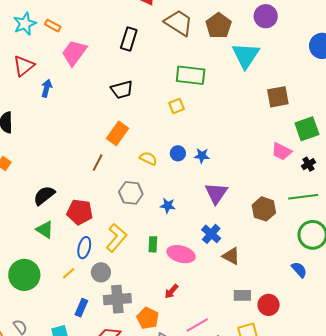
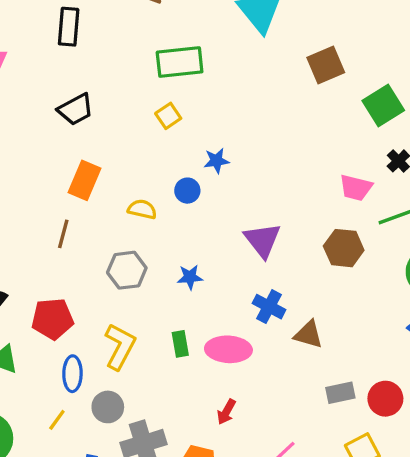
pink trapezoid: (282, 151) -> (356, 188), moved
blue star: (202, 156) -> (216, 161), moved

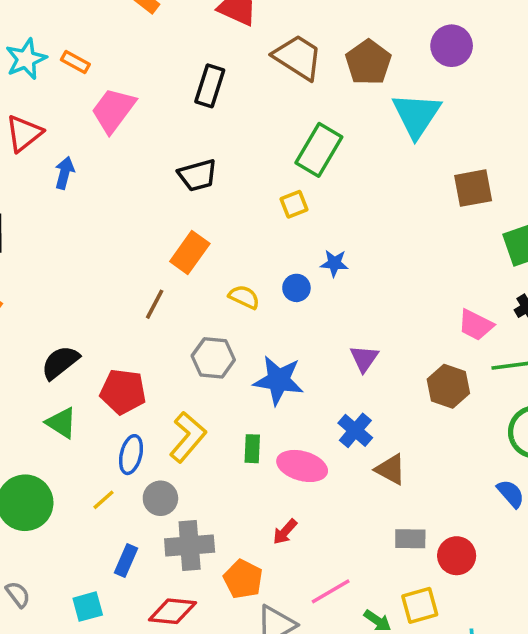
green rectangle: (180, 62) -> (319, 150), turned -66
purple triangle: (262, 240) -> (364, 358), size x0.7
blue star: (190, 277) -> (279, 380), size x1.8

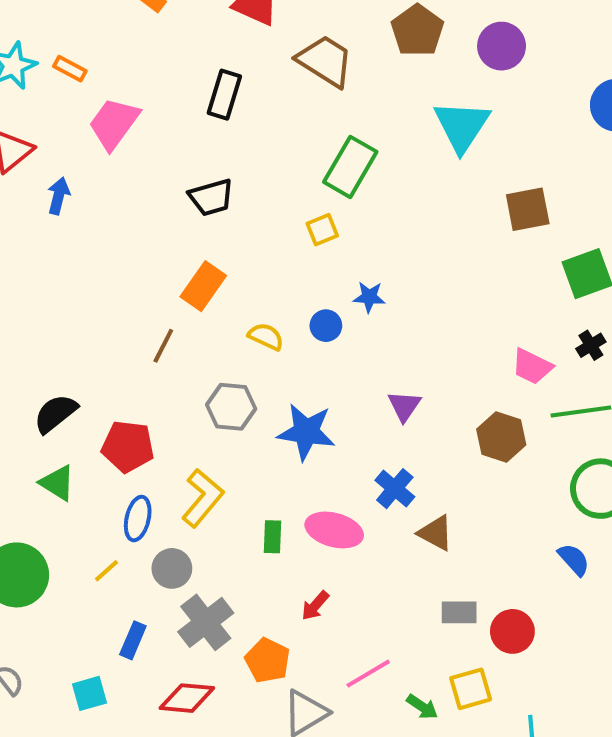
brown pentagon: (368, 62) -> (417, 30), moved
green rectangle: (252, 449) -> (272, 537), moved
gray cross: (190, 546) -> (206, 622), turned -33

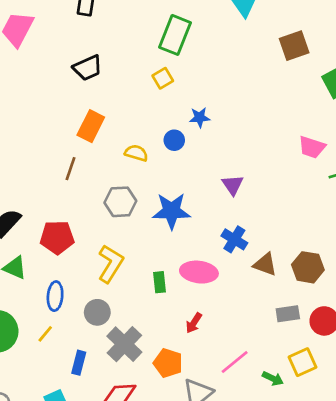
brown hexagon: (501, 437) -> (308, 267), moved
blue ellipse: (138, 519) -> (55, 296), moved
yellow line: (107, 571) -> (45, 334), moved

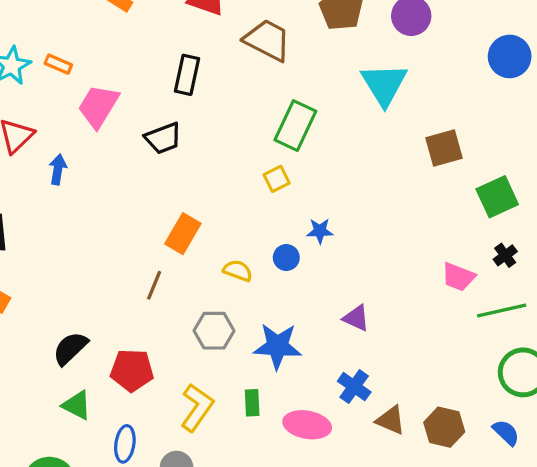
black trapezoid: (88, 68) -> (163, 138), moved
purple triangle: (233, 185) -> (356, 318), turned -35
green rectangle: (160, 282) -> (252, 403), moved

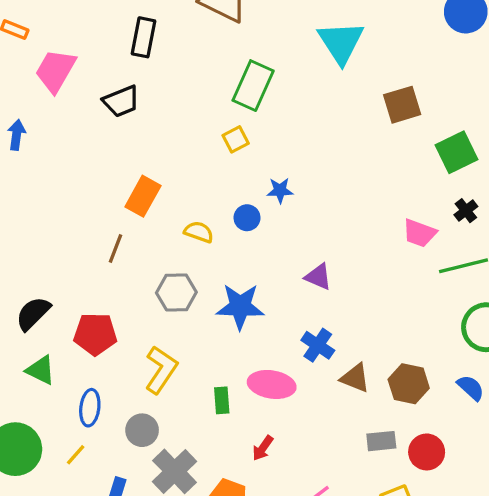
green rectangle: (252, 403) -> (222, 400), moved

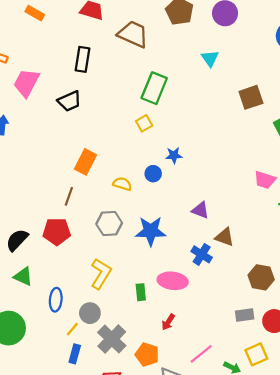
cyan triangle: (341, 42) -> (210, 58), size x0.6
red pentagon: (95, 334) -> (57, 232), moved
brown triangle: (355, 378) -> (224, 237), moved
yellow line: (76, 455) -> (72, 329), moved

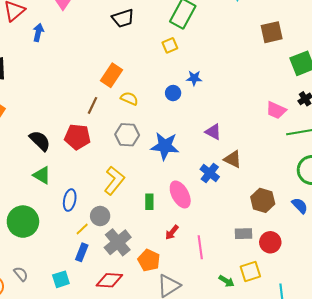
black trapezoid: (69, 101) -> (123, 18), moved
yellow semicircle: (122, 184) -> (129, 99), moved
black semicircle: (17, 240) -> (40, 141), turned 85
pink ellipse: (173, 281) -> (180, 194), turned 48
pink line: (201, 354) -> (200, 247), moved, turned -65

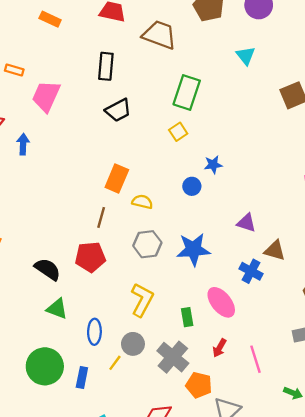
gray cross: (118, 242) -> (173, 357), moved
blue rectangle: (82, 252) -> (82, 377), moved

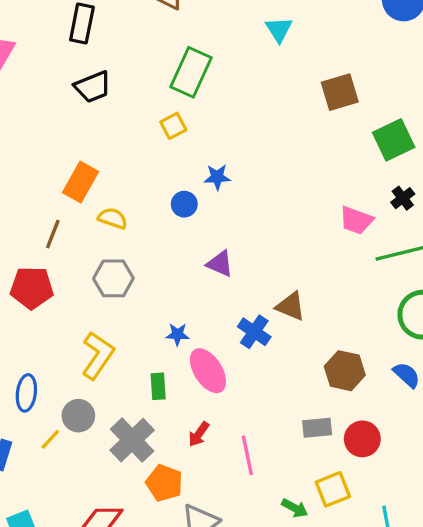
purple triangle: (246, 223) -> (220, 264), moved
blue star: (193, 249) -> (177, 334), moved, size x0.5

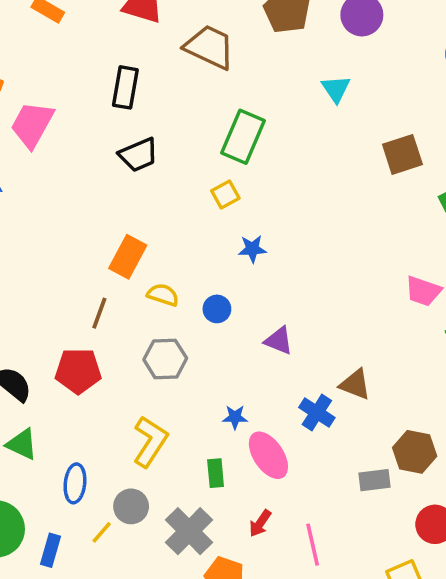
blue star: (217, 177) -> (252, 249), moved
blue circle: (184, 204) -> (217, 309), moved
gray rectangle: (317, 428) -> (375, 480), moved

